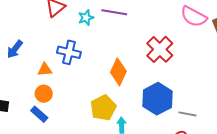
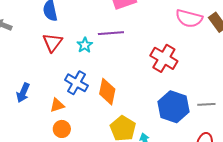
blue cross: (69, 52) -> (76, 83), turned 30
orange diamond: (118, 72) -> (107, 92), moved
gray line: (187, 114) -> (206, 104), moved

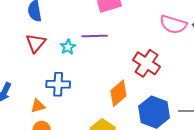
blue cross: (76, 83) -> (58, 84), turned -30
orange diamond: (107, 92) -> (118, 93), moved, turned 36

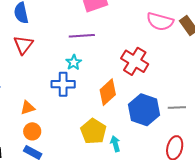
cyan star: (68, 47) -> (74, 62), moved
blue cross: (58, 84) -> (63, 84), moved

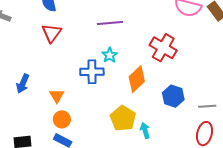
cyan star: (74, 62) -> (110, 55), moved
orange triangle: (28, 108) -> (57, 96), turned -42
gray line: (177, 108) -> (207, 106), moved
blue hexagon: (144, 110) -> (173, 96), size x0.7

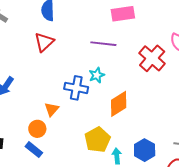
red cross: (163, 48) -> (152, 58), moved
orange triangle: (57, 96) -> (52, 109), moved
blue hexagon: (173, 96) -> (145, 150), moved

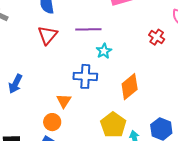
purple line: (103, 44) -> (88, 29), moved
red cross: (152, 58) -> (157, 37), size x0.6
cyan star: (97, 75) -> (104, 51), moved

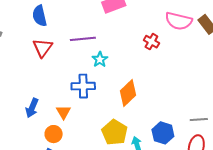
blue arrow: (15, 84) -> (32, 108), moved

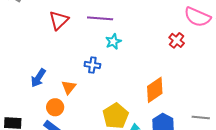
red cross: (151, 42) -> (177, 40), moved
blue cross: (83, 86) -> (92, 65), size x0.7
orange diamond: (128, 93) -> (155, 90), moved

